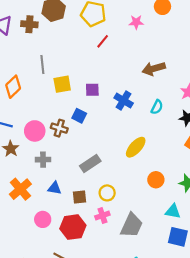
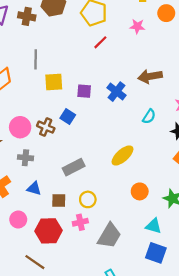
blue cross: (124, 101) -> (117, 92), moved

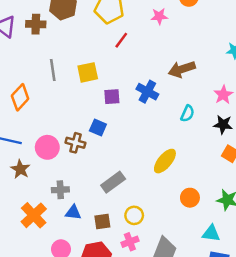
yellow square: (54, 82) -> (88, 72), moved
gray cross: (25, 158) -> (60, 190), moved

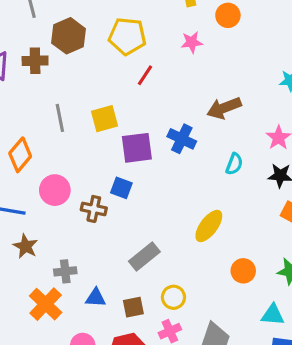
purple square: (112, 97) -> (137, 148), size x1.5
pink circle: (47, 147) -> (55, 190), moved
gray cross: (60, 190) -> (65, 271), moved

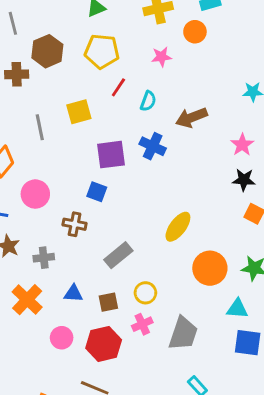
yellow square: (104, 119) -> (79, 112), moved
cyan semicircle: (234, 164) -> (148, 101), moved
brown cross: (94, 209) -> (75, 224), moved
gray cross: (65, 271) -> (44, 258), moved
orange circle: (243, 271) -> (210, 268), size x1.5

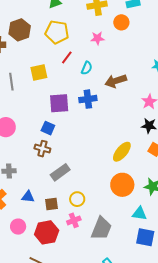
blue cross: (153, 146) -> (88, 99), turned -36
brown cross: (75, 224) -> (42, 149), moved
yellow ellipse: (178, 227) -> (122, 152), moved

